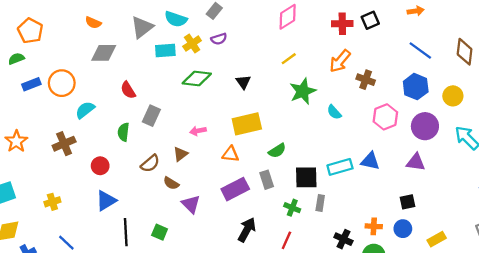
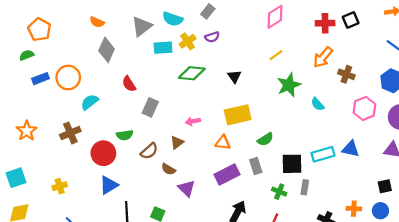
gray diamond: (104, 53) -> (107, 50), turned -65
green semicircle: (123, 132) -> (125, 135), moved, turned -105
red circle: (100, 166) -> (103, 153), size x1.5

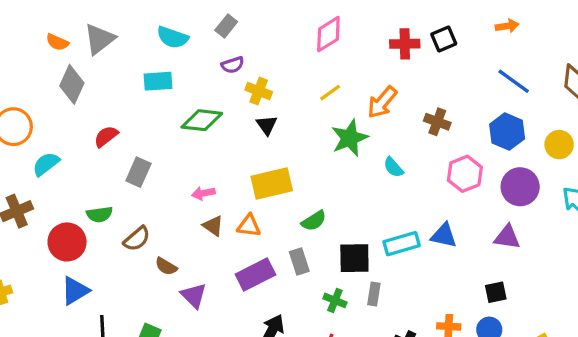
gray triangle: (142, 26) -> (99, 39), moved
yellow cross: (188, 41) -> (259, 91), moved, turned -35
orange arrow: (323, 57) -> (382, 102), moved
red semicircle: (129, 84) -> (106, 136), turned 84
brown triangle: (177, 143) -> (213, 226), moved, turned -48

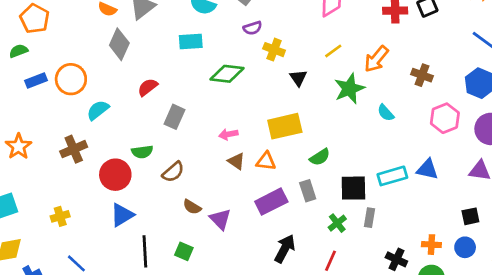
black triangle: (267, 125) -> (298, 78), moved
brown semicircle: (166, 266) -> (192, 207), moved
green cross: (335, 300) -> (337, 223), turned 30

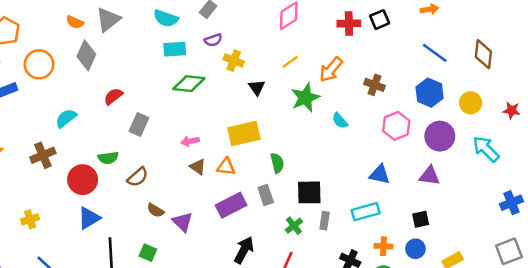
cyan rectangle: (191, 41) -> (175, 49), moved
orange circle: (71, 79) -> (39, 64), moved
green semicircle: (320, 157) -> (277, 163), turned -72
cyan rectangle: (392, 176) -> (366, 212), moved

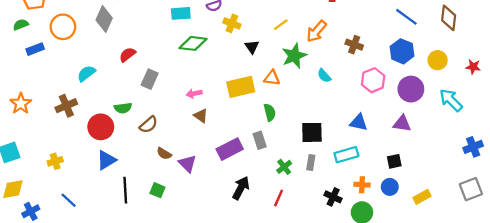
orange triangle: (226, 167) -> (272, 78), moved
black square: (309, 192) -> (312, 132), moved

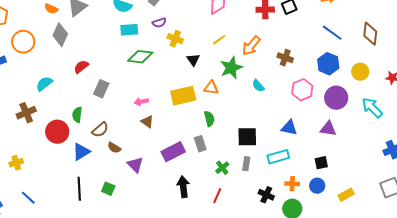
green semicircle: (123, 108) -> (77, 115), turned 105
brown semicircle: (164, 154) -> (114, 148), moved
blue triangle: (106, 160) -> (81, 152), moved
black arrow: (241, 188) -> (183, 187), turned -35

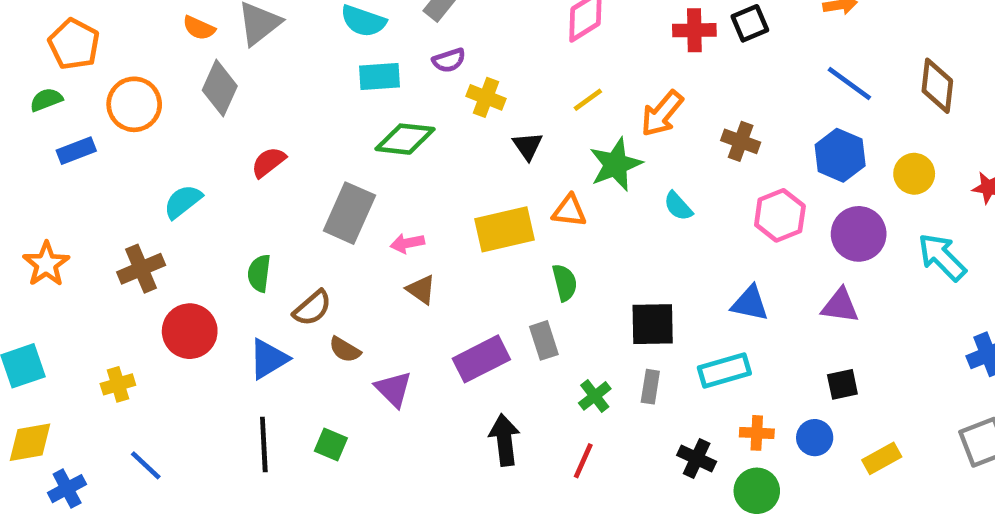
gray rectangle: (101, 89) -> (349, 213), moved, size x1.4
red circle: (57, 132) -> (190, 331), moved
black square: (321, 163) -> (842, 384), moved

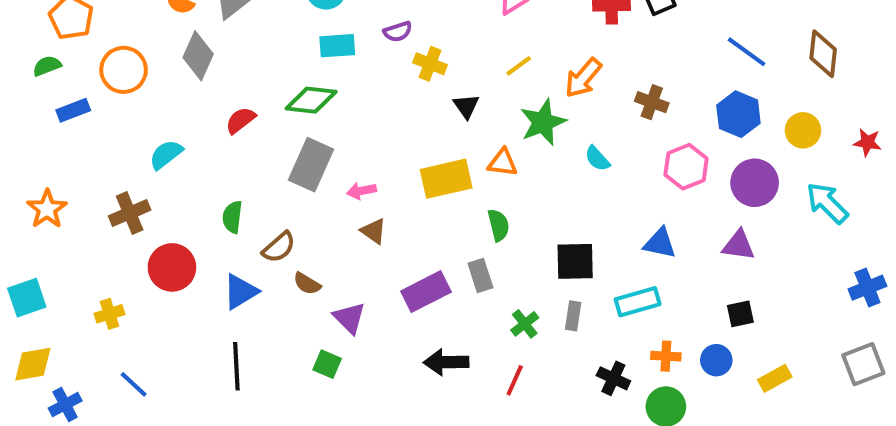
green diamond: (405, 139) -> (311, 100), moved
black arrow: (504, 440) -> (446, 362), turned -84
green square: (331, 445) -> (327, 364), moved

